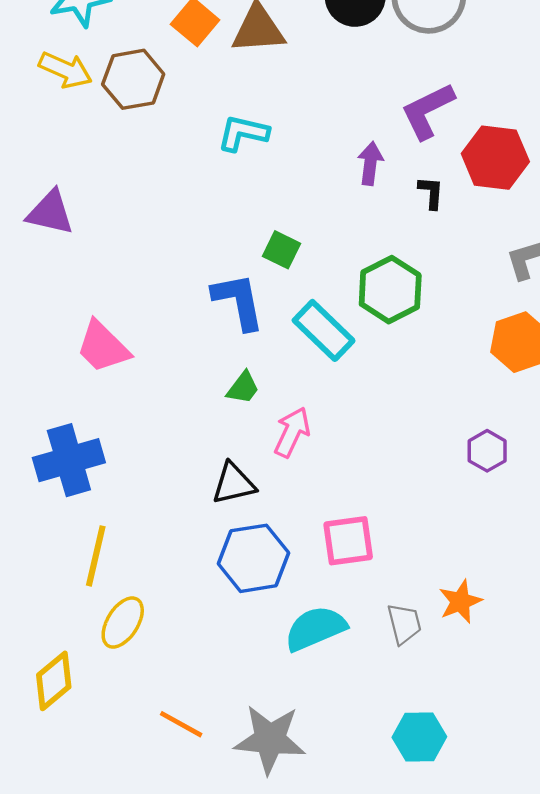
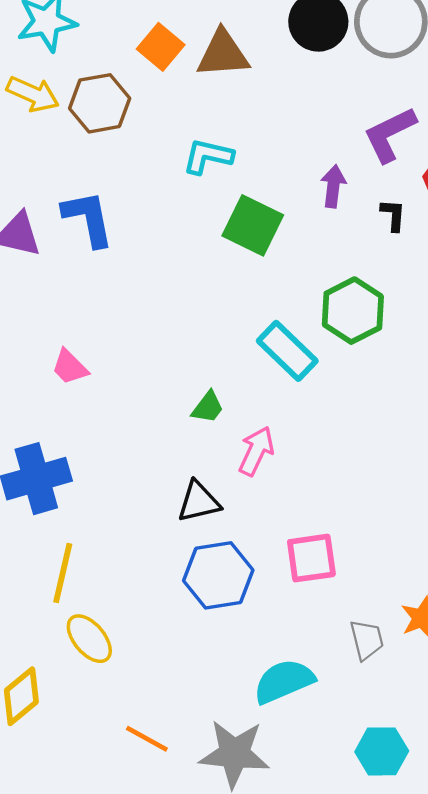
green square: (282, 250) -> (253, 225), moved, size x1.6
blue L-shape: (238, 301) -> (88, 218), moved
pink trapezoid: (103, 347) -> (70, 367), size x0.7
yellow ellipse: (123, 623) -> (89, 639), turned -72
cyan semicircle: (315, 628) -> (284, 681), moved

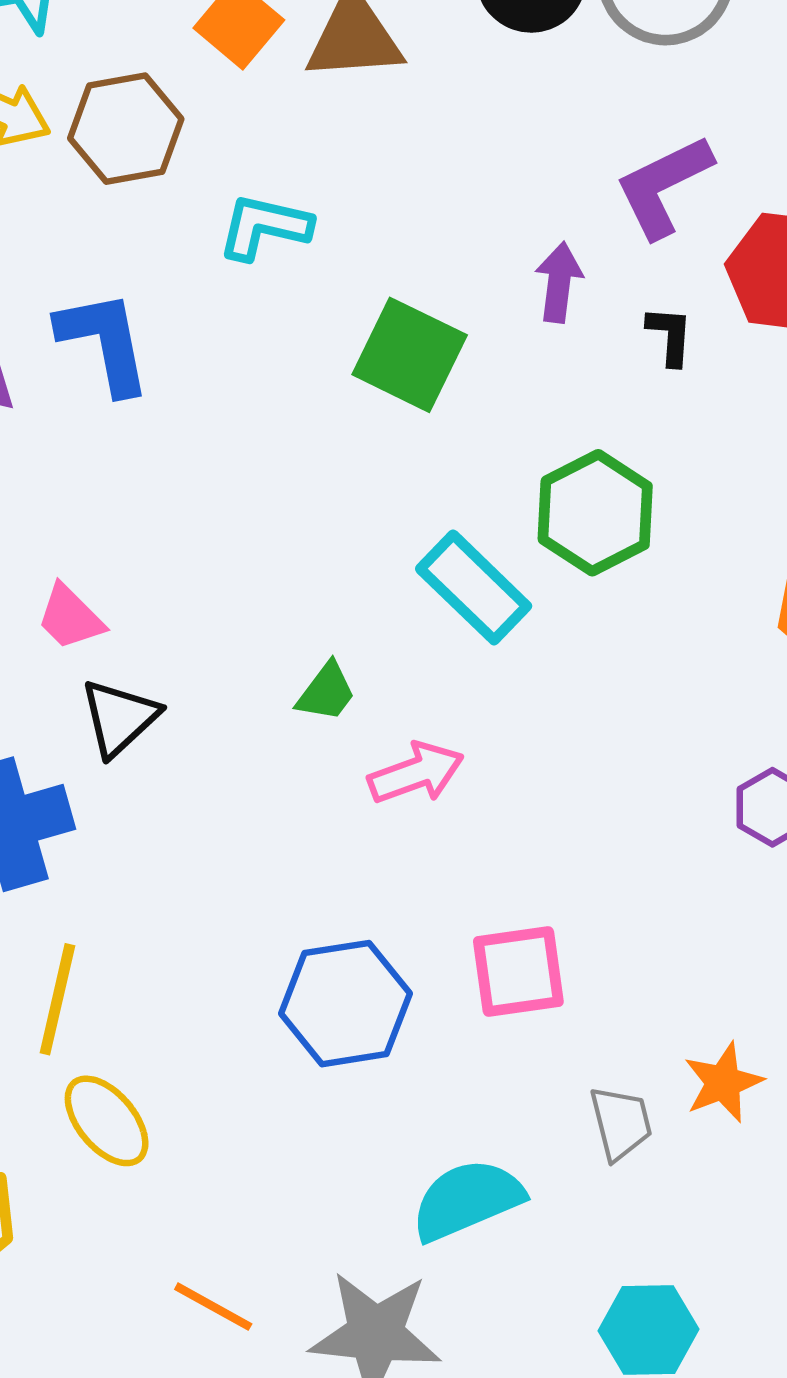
cyan L-shape: (208, 156) -> (264, 227), moved
pink arrow: (256, 451) -> (416, 773), turned 45
black triangle: (199, 502) -> (119, 718), moved, turned -30

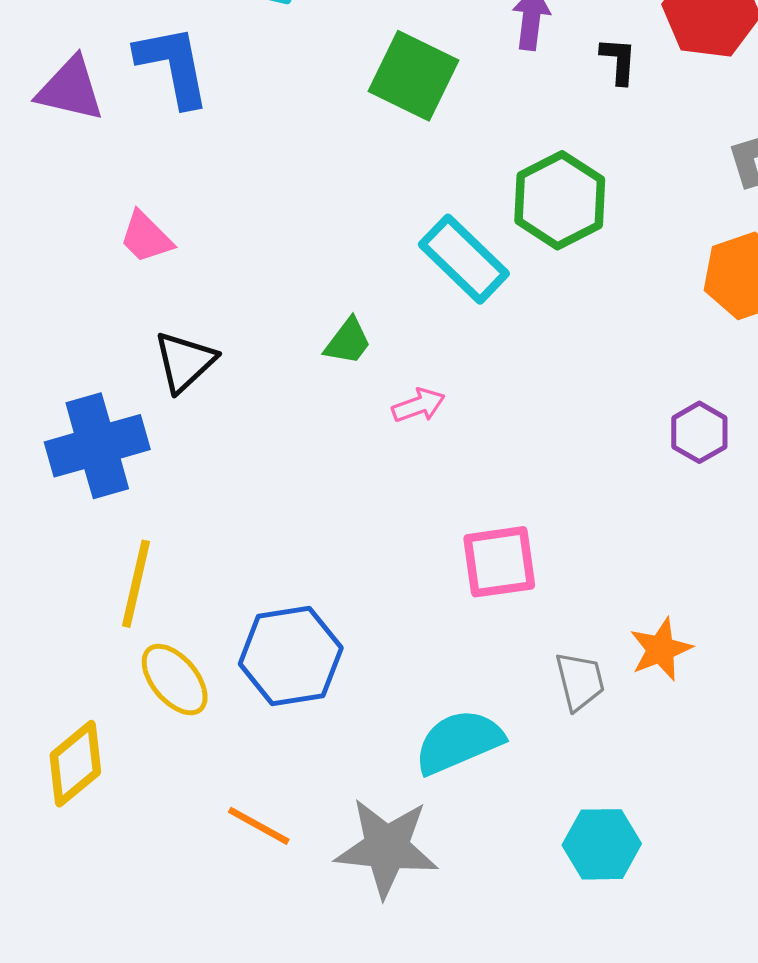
pink trapezoid: (70, 617) -> (146, 237), moved
pink arrow: (416, 773) -> (418, 405), size x0.7
blue hexagon: (346, 1004) -> (291, 656), moved

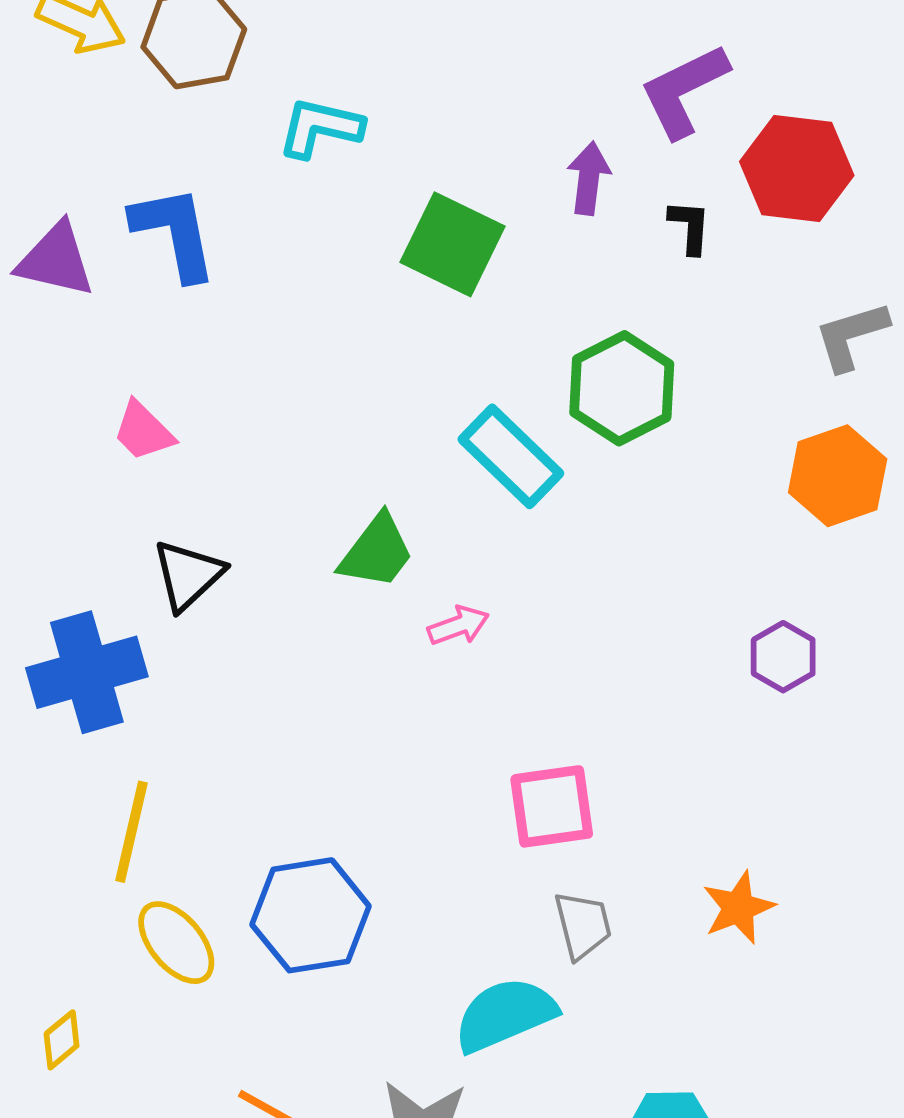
green trapezoid: (348, 341) -> (377, 552), size x1.4
gray trapezoid: (580, 681) -> (583, 925), moved
yellow diamond: (75, 764) -> (62, 1040), size x0.6

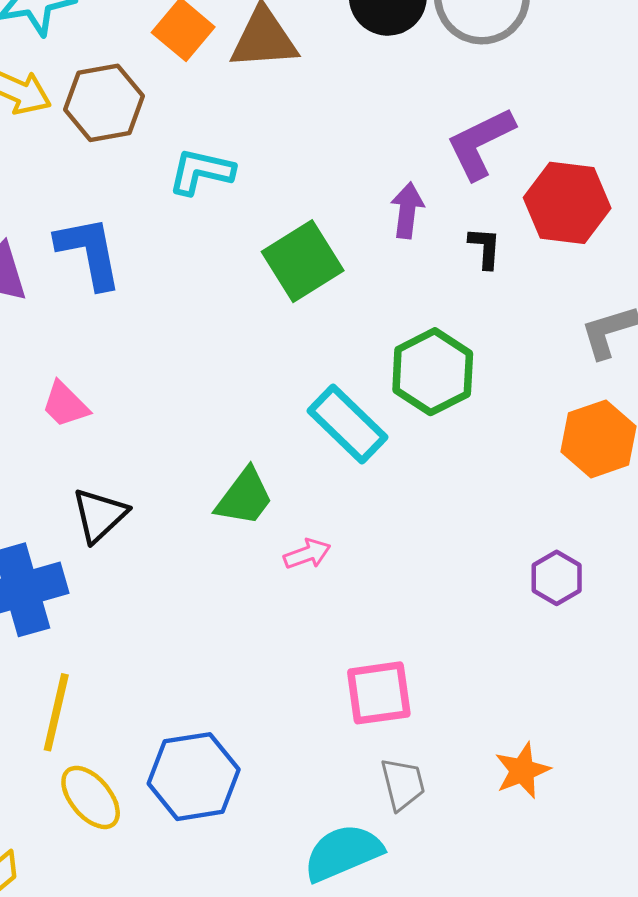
green square: (453, 244) -> (303, 261), turned 32

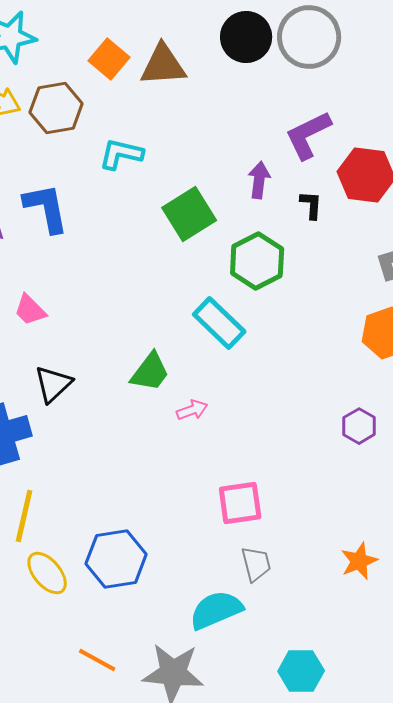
green hexagon: (433, 372) -> (257, 261), moved
orange star: (522, 771) -> (359, 561), moved

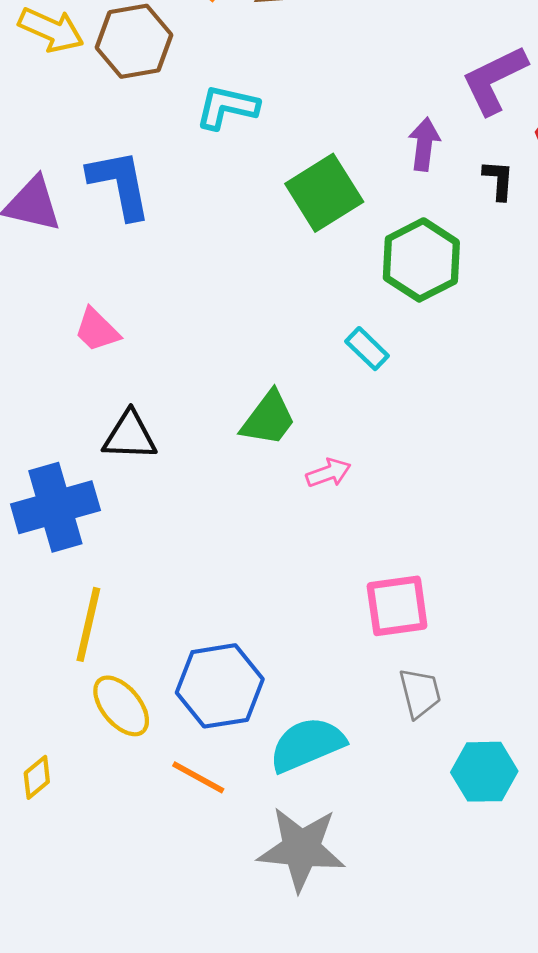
cyan rectangle: (219, 323) -> (367, 349), size x0.6
black triangle: (53, 384) -> (130, 436), turned 45
cyan semicircle: (216, 610) -> (307, 745), moved
orange line: (97, 660) -> (198, 777), moved
cyan hexagon: (301, 671) -> (484, 772), moved

